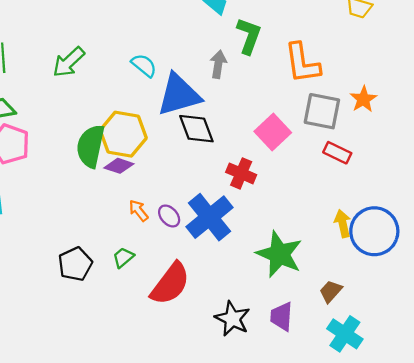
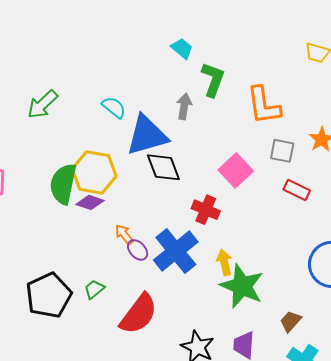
gray square: (322, 111) -> (282, 151), size x0.7
orange arrow: (139, 211) -> (124, 234), moved
yellow arrow: (343, 224) -> (224, 262), moved
black pentagon: (75, 264) -> (49, 295), size x1.4

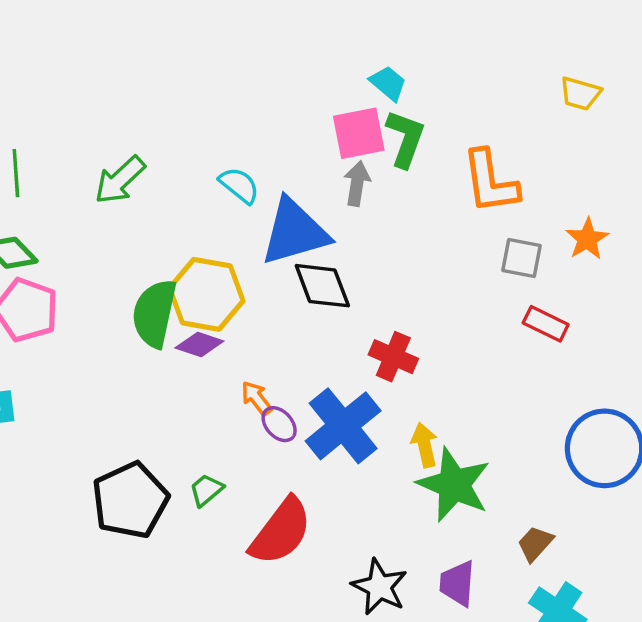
cyan trapezoid: (182, 48) -> (388, 83), moved
pink square: (236, 170) -> (359, 133), moved, turned 32

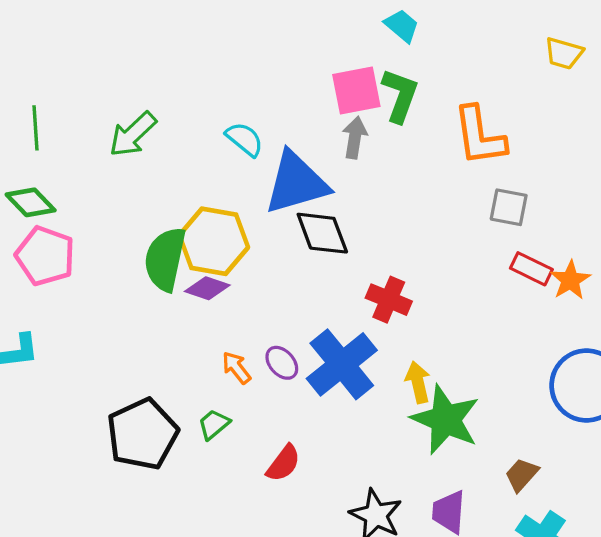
cyan trapezoid: (388, 83) -> (402, 26), moved
orange star: (587, 239) -> (570, 280), moved
orange arrow: (257, 398) -> (236, 368), moved
red semicircle: (281, 531) -> (283, 463), size x0.6

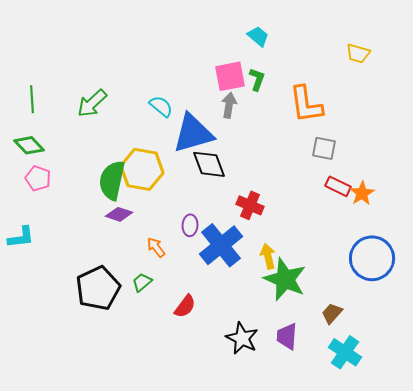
green L-shape: (400, 95) -> (257, 79), size x0.7
pink pentagon: (45, 256) -> (38, 178), size x0.7
purple diamond: (207, 288) -> (119, 214), moved
purple ellipse: (282, 363) -> (190, 225), moved, turned 45

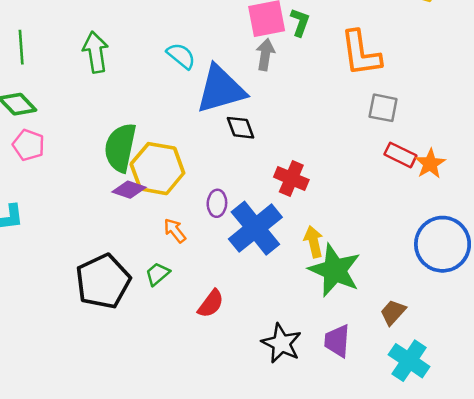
green arrow: (92, 103) -> (96, 52), turned 124
black diamond: (209, 164) -> (241, 128), size x0.7
yellow hexagon: (142, 169) -> (157, 169), moved

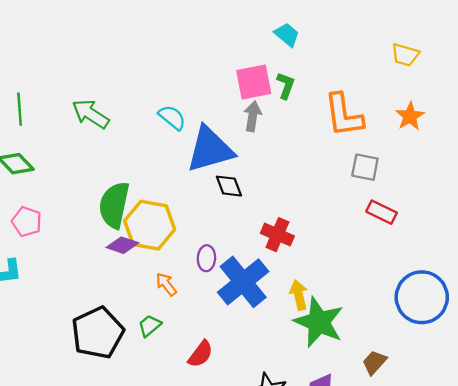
green arrow: (96, 52) -> (91, 114), turned -48
pink pentagon: (29, 145) -> (27, 222), moved
orange star: (430, 164) -> (410, 116), moved

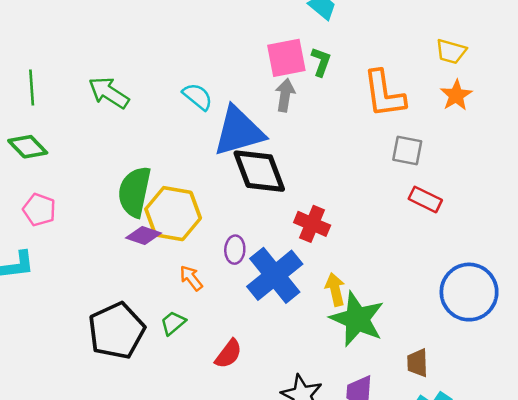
yellow trapezoid: (405, 55) -> (451, 51), moved
black diamond: (229, 186) -> (259, 171), size x1.8
brown trapezoid: (374, 362) -> (418, 363), turned -44

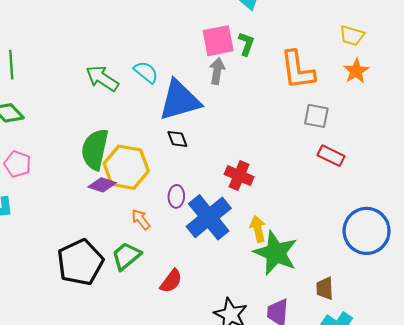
green arrow: (109, 93) -> (102, 78), moved
black diamond: (259, 171) -> (177, 139), moved, size x0.5
green trapezoid: (173, 323) -> (126, 256), size x1.4

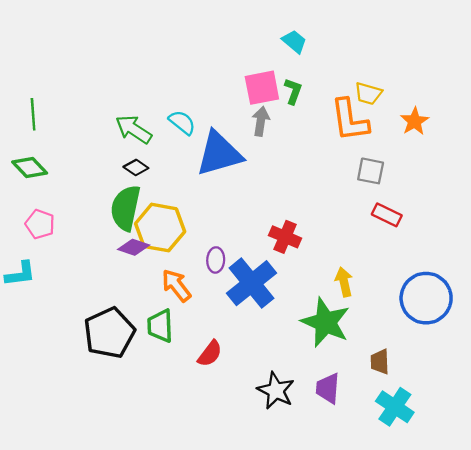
yellow trapezoid: (352, 35) -> (368, 94), moved
black diamond: (177, 139) -> (136, 167), moved, turned -35
orange arrow: (141, 219) -> (176, 285), size x1.4
yellow arrow: (258, 229) -> (344, 282), moved
green trapezoid: (126, 256) -> (160, 326), turned -52

